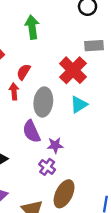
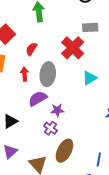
red arrow: (14, 91) -> (25, 74), moved
cyan triangle: (79, 105) -> (90, 78), moved
purple semicircle: (31, 131) -> (38, 99), turned 84

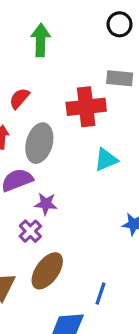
red cross: (73, 48) -> (86, 107), turned 30

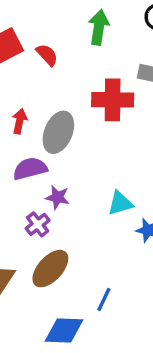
green arrow: (41, 40) -> (99, 27), moved
red semicircle: (19, 98) -> (47, 55), moved, turned 90
cyan triangle: (106, 160) -> (120, 203), moved

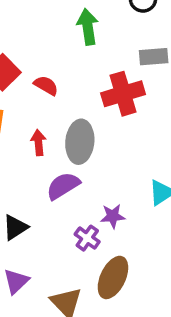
red semicircle: (47, 55) -> (46, 85), moved
purple star: (57, 197) -> (113, 216), moved

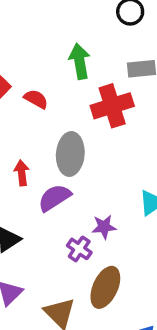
green arrow: (88, 27) -> (80, 61), moved
red arrow: (38, 143) -> (22, 173), moved

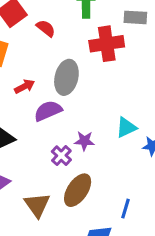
red arrow: (22, 173) -> (25, 86), turned 60

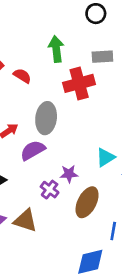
brown ellipse: (78, 190) -> (87, 202), moved
brown triangle: (37, 205) -> (25, 220), moved, turned -30

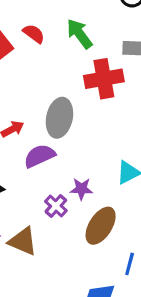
green arrow: (56, 49) -> (80, 34), turned -35
red semicircle: (22, 76) -> (34, 34), moved

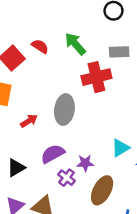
purple semicircle: (40, 156) -> (53, 154), moved

